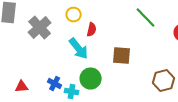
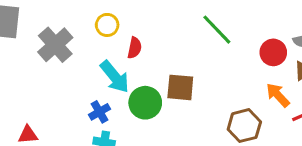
green circle: (91, 79) -> (145, 103), moved
blue cross: (55, 84) -> (99, 112), moved, turned 32

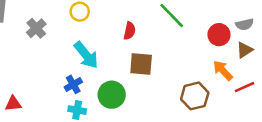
gray cross: (55, 45) -> (36, 28), size x0.7
red semicircle: (135, 48) -> (130, 31), moved
green circle: (145, 103) -> (112, 95), moved

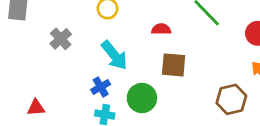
gray cross: (36, 28) -> (61, 39), moved
red semicircle: (130, 31) -> (161, 29), turned -102

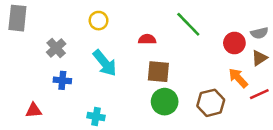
blue cross: (101, 87) -> (62, 80), moved, turned 35
green circle: (142, 98) -> (165, 102), moved

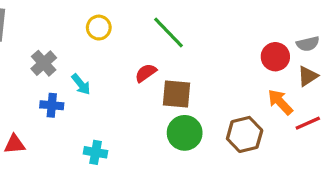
green line: (188, 24) -> (168, 32), moved
red semicircle: (147, 39) -> (146, 73), moved, turned -35
cyan arrow: (105, 63) -> (81, 84), moved, size x0.6

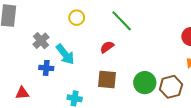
cyan arrow: (81, 84) -> (65, 54), size x1.5
brown square: (177, 94) -> (107, 79), moved
green circle: (185, 133) -> (145, 83), moved

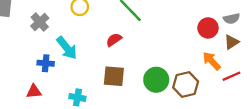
gray cross: (41, 41) -> (40, 22), moved
red triangle: (22, 93) -> (34, 92), moved

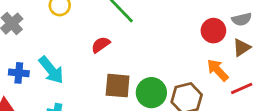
cyan arrow: (67, 48) -> (51, 70), moved
brown square: (114, 76) -> (118, 86), moved

